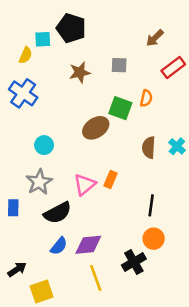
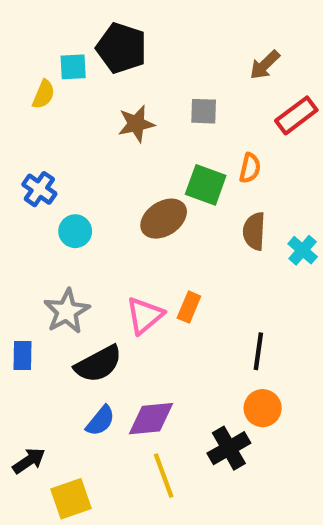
blue cross: (23, 93) -> (39, 189), moved, size x0.7
cyan circle: (44, 145) -> (75, 231), moved
brown semicircle: (149, 148) -> (254, 231), moved

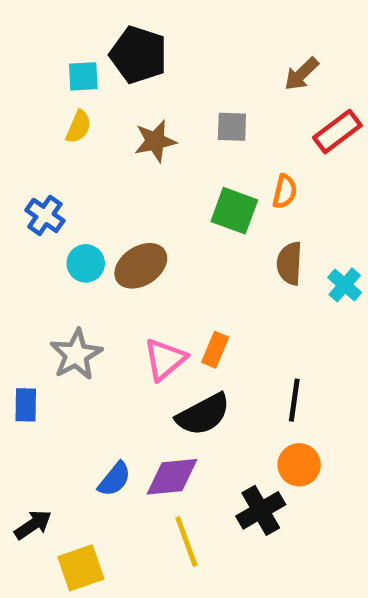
yellow semicircle: (44, 94) -> (79, 127), moved
brown ellipse: (164, 219) -> (141, 266), moved
black semicircle: (98, 364) -> (203, 414), moved

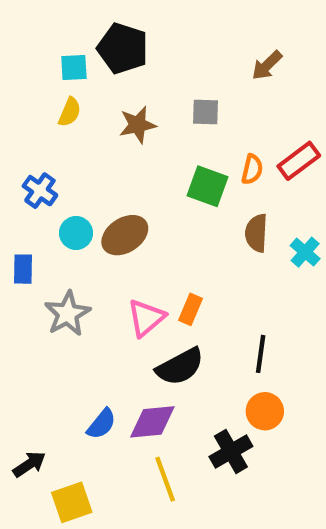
red rectangle: (337, 132) -> (299, 161), moved
blue rectangle: (26, 405) -> (23, 269), moved

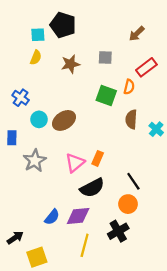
red rectangle: (299, 161) -> (146, 67), moved
black line: (261, 354) -> (133, 181), turned -42
orange circle: (265, 411) -> (128, 204), moved
yellow line: (165, 479) -> (85, 245), turned 35

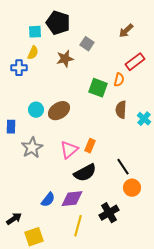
gray square: (105, 58) -> (87, 44), moved, turned 32
blue cross: (21, 98) -> (19, 68), moved, turned -35
orange circle: (128, 204) -> (132, 188), moved

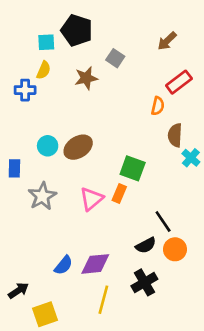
green square: (98, 88) -> (133, 168), moved
brown semicircle: (121, 110) -> (175, 135), moved
black semicircle: (85, 173) -> (146, 245), moved, size x0.7

